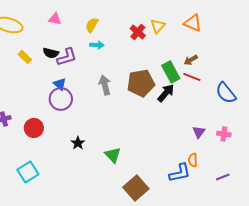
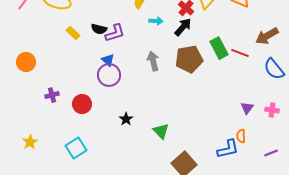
cyan arrow: (97, 45) -> (156, 21), moved
brown arrow: (191, 60) -> (267, 36), moved, size x1.6
black arrow: (166, 93) -> (183, 27), moved

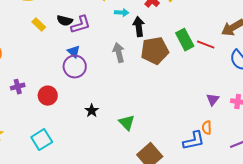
black arrow: (183, 27) -> (139, 27), moved, turned -48

